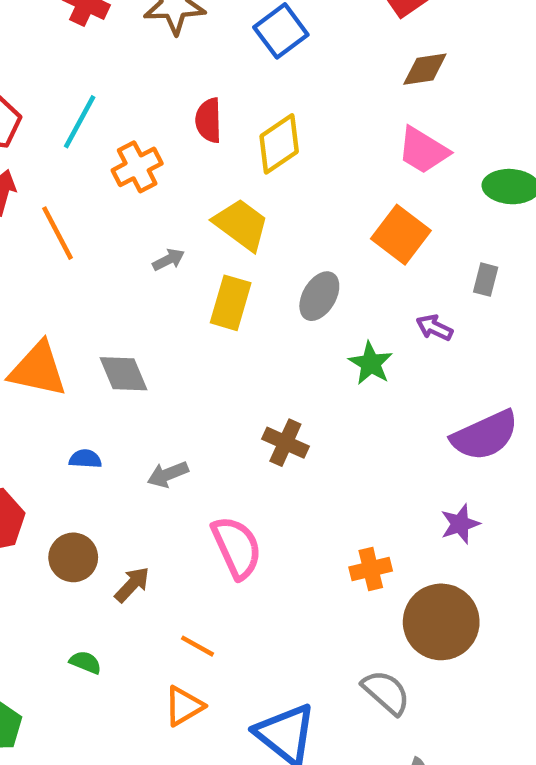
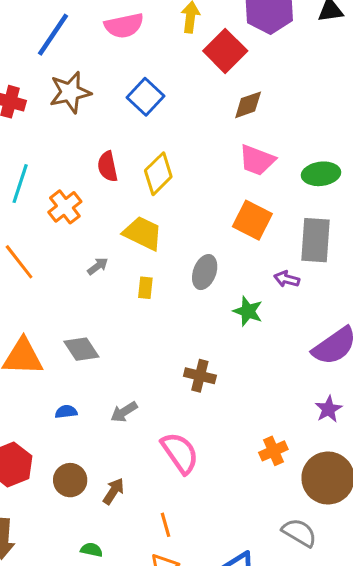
gray rectangle: (486, 280) -> (315, 240), size x2.0
yellow rectangle: (231, 303) -> (145, 288), size x0.6
orange line: (197, 646) -> (166, 525), turned 55

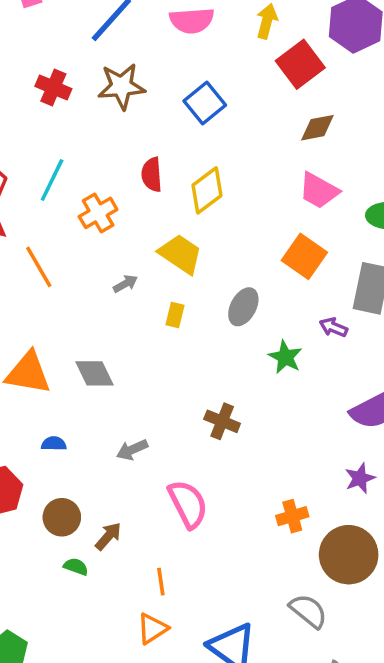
blue semicircle: (66, 412) -> (54, 444), moved
green semicircle: (92, 550) -> (76, 567), moved

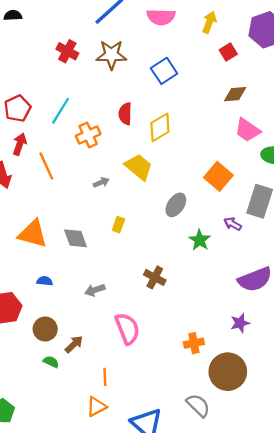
red square: (300, 64) -> (228, 52), size x0.6
pink trapezoid: (319, 191) -> (247, 130), moved
yellow rectangle: (175, 315) -> (118, 225), moved

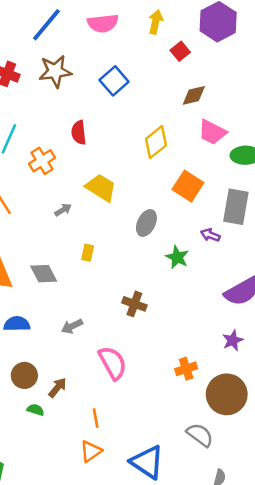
yellow diamond: (160, 127) -> (156, 142), moved
blue semicircle: (45, 281) -> (17, 324), size x1.5

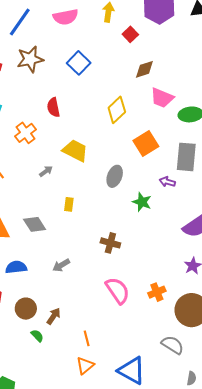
orange square: (188, 186) -> (146, 143), turned 30
pink semicircle: (113, 363) -> (118, 290), moved
green semicircle: (36, 410) -> (37, 336), turned 32

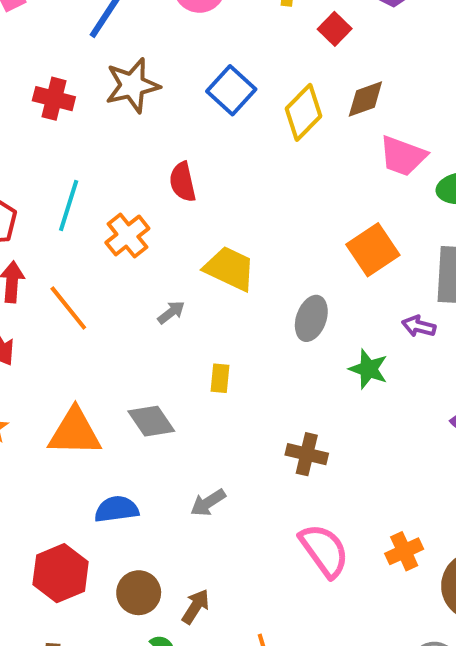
yellow diamond: (117, 110) -> (303, 112), moved

